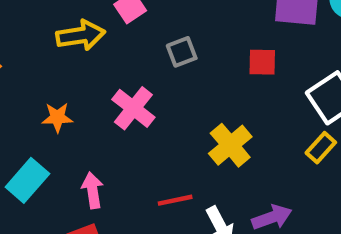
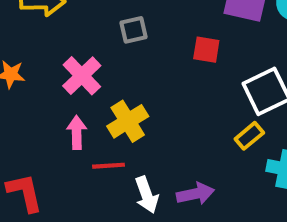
yellow cross: (230, 145) -> (128, 121), moved
pink arrow: (92, 190) -> (77, 133), moved

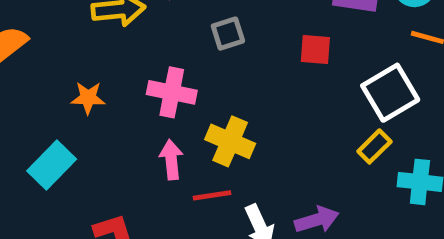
pink cross: (82, 76) -> (172, 92), turned -30
yellow cross: (128, 121) -> (230, 141), turned -30

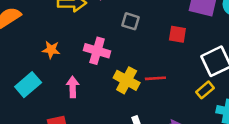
gray square: (228, 34) -> (131, 21), turned 30
pink arrow: (171, 160) -> (73, 87), moved
red line: (212, 195) -> (155, 78), moved

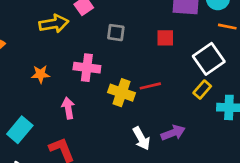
cyan rectangle: (28, 85) -> (20, 130), moved

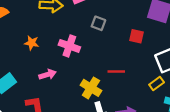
yellow cross: (122, 93) -> (91, 88), moved
pink arrow: (68, 108) -> (47, 75), turned 70

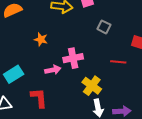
pink cross: (69, 46) -> (73, 58), moved, turned -36
red line: (116, 72) -> (118, 62), moved

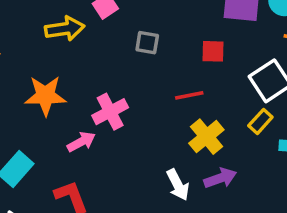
orange star: (41, 39) -> (45, 96), size x1.6
yellow cross: (92, 86) -> (206, 137), moved, turned 30

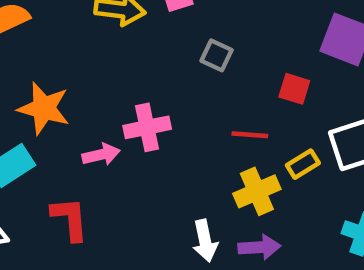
orange star: (45, 96) -> (44, 108), moved
yellow rectangle: (260, 121) -> (303, 164), moved

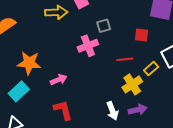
gray square: (216, 55) -> (104, 26), turned -32
pink cross: (147, 127) -> (88, 46), moved
red L-shape: (70, 219) -> (63, 110), moved

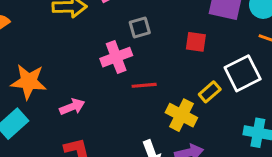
red line: (125, 59) -> (144, 85), moved
yellow cross: (132, 84) -> (181, 115), turned -30

